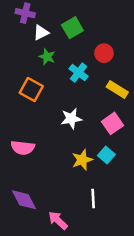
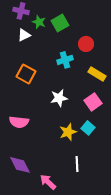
white triangle: (41, 33) -> (24, 35), moved
green star: (47, 57) -> (39, 22), moved
cyan cross: (79, 73) -> (65, 60), turned 35

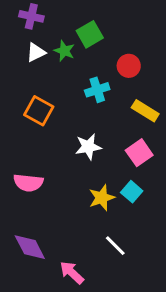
green star: (39, 22) -> (64, 51), moved
white line: (77, 164) -> (115, 246), turned -42

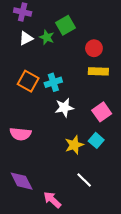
cyan cross: (97, 90) -> (53, 82), moved
yellow rectangle: (145, 111) -> (98, 71), moved, turned -30

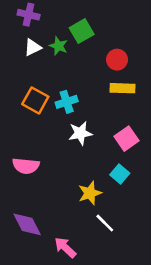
yellow star: (74, 145) -> (90, 193), moved

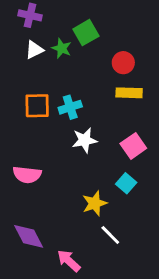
orange square: (35, 100) -> (37, 106), turned -30

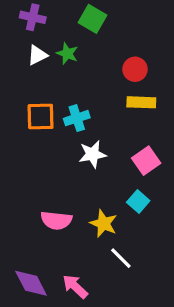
green square: (86, 33) -> (93, 19), moved, turned -30
pink semicircle: (27, 175) -> (56, 220), moved
yellow star: (95, 203) -> (104, 224), turned -30
purple diamond: (29, 236) -> (31, 283), moved

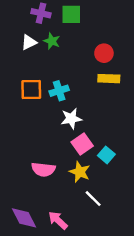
purple cross: (33, 17) -> (41, 13), moved
green square: (93, 19) -> (71, 14), turned -30
pink square: (146, 161) -> (82, 144), moved

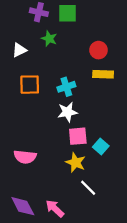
white triangle: (29, 42) -> (19, 50), moved
cyan cross: (59, 91) -> (66, 87), moved
pink square: (82, 144) -> (78, 136), turned 30
pink semicircle: (43, 169) -> (25, 157), moved

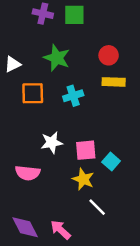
green star: (49, 39) -> (57, 58), moved, size x1.5
white triangle: (19, 50) -> (12, 64), moved
white star: (68, 112) -> (52, 143), moved

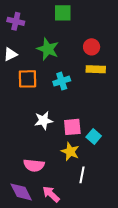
purple cross: (43, 14) -> (16, 21), moved
pink semicircle: (28, 173) -> (34, 165), moved
white line: (97, 207) -> (82, 175), turned 56

